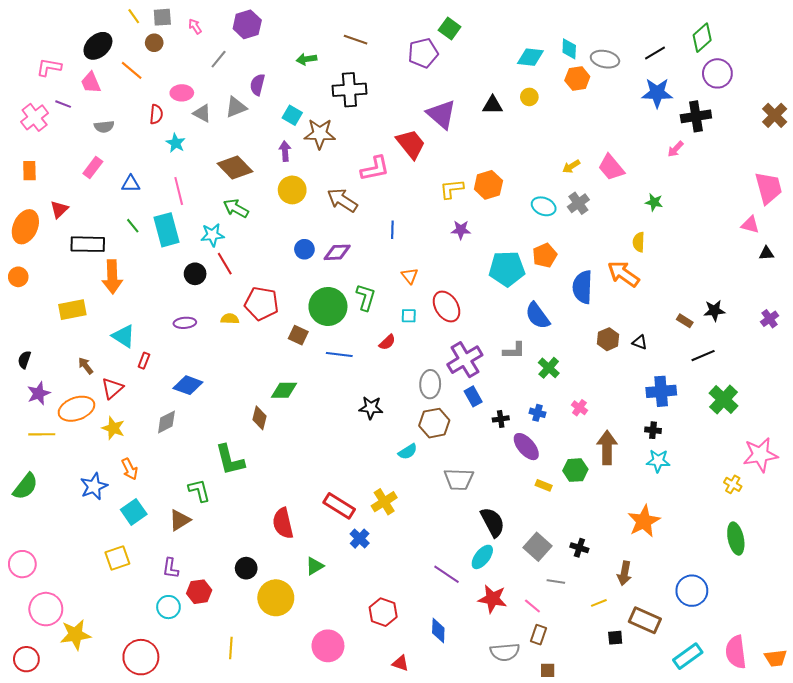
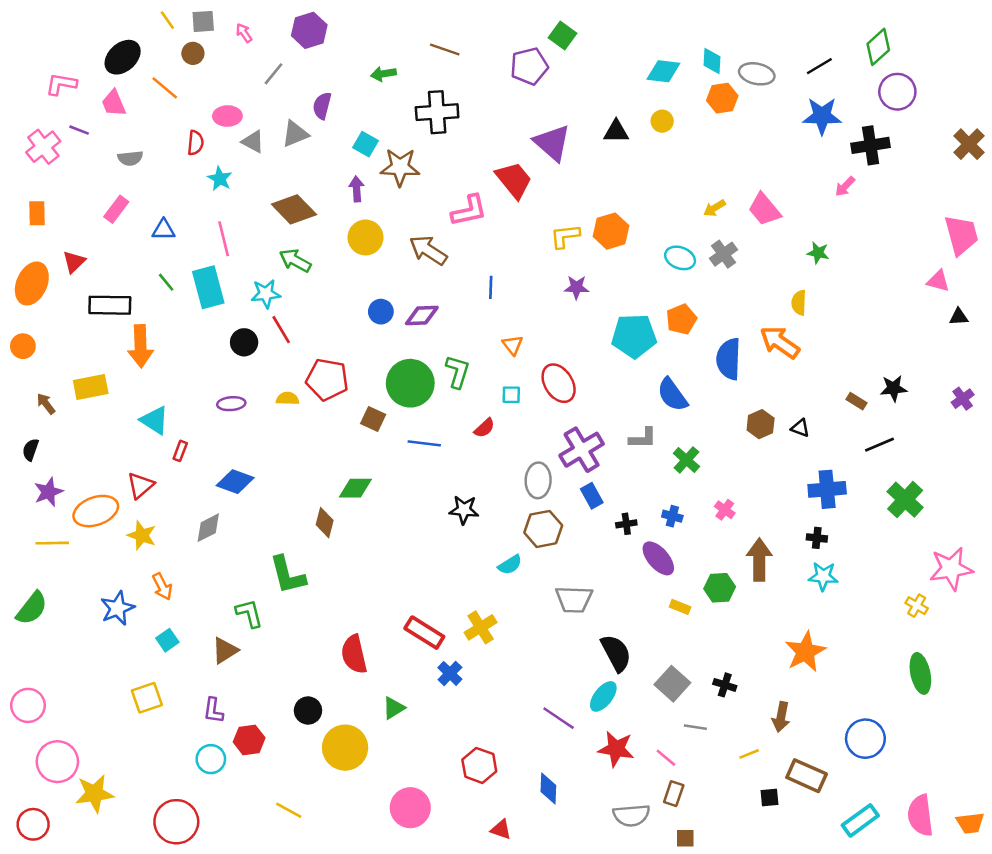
brown arrow: (86, 366) -> (46, 404), moved
cyan square: (134, 512) -> (167, 640), size x0.7
yellow line: (231, 648) -> (289, 810), turned -65

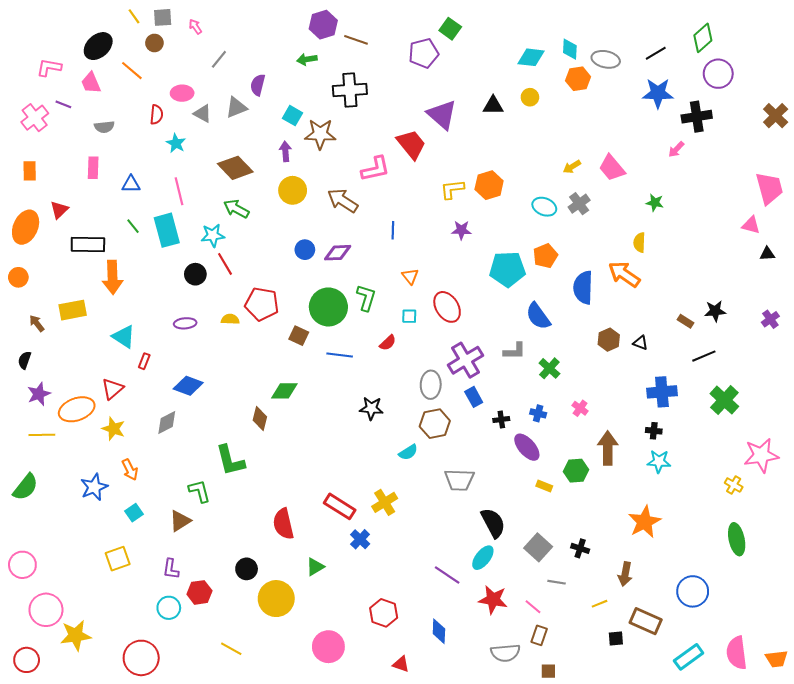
purple hexagon: (309, 30) -> (323, 25), moved
pink rectangle: (116, 209) -> (93, 168), turned -35

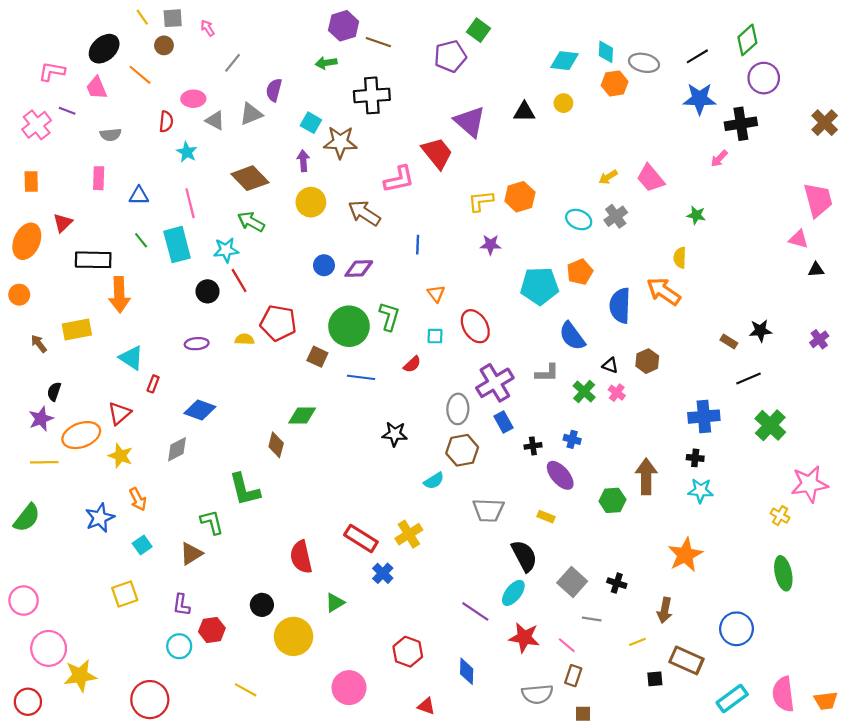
black triangle: (640, 343) -> (610, 365), moved
black semicircle: (24, 360) -> (54, 392), moved
pink cross: (580, 408) -> (617, 393), moved
yellow rectangle: (544, 486) -> (546, 517), moved

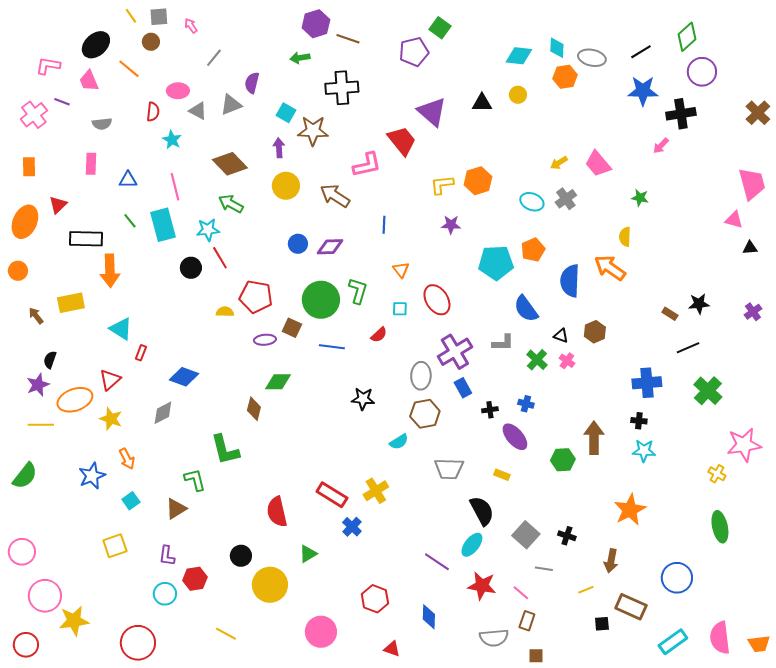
purple ellipse: (197, 344) -> (265, 340), moved

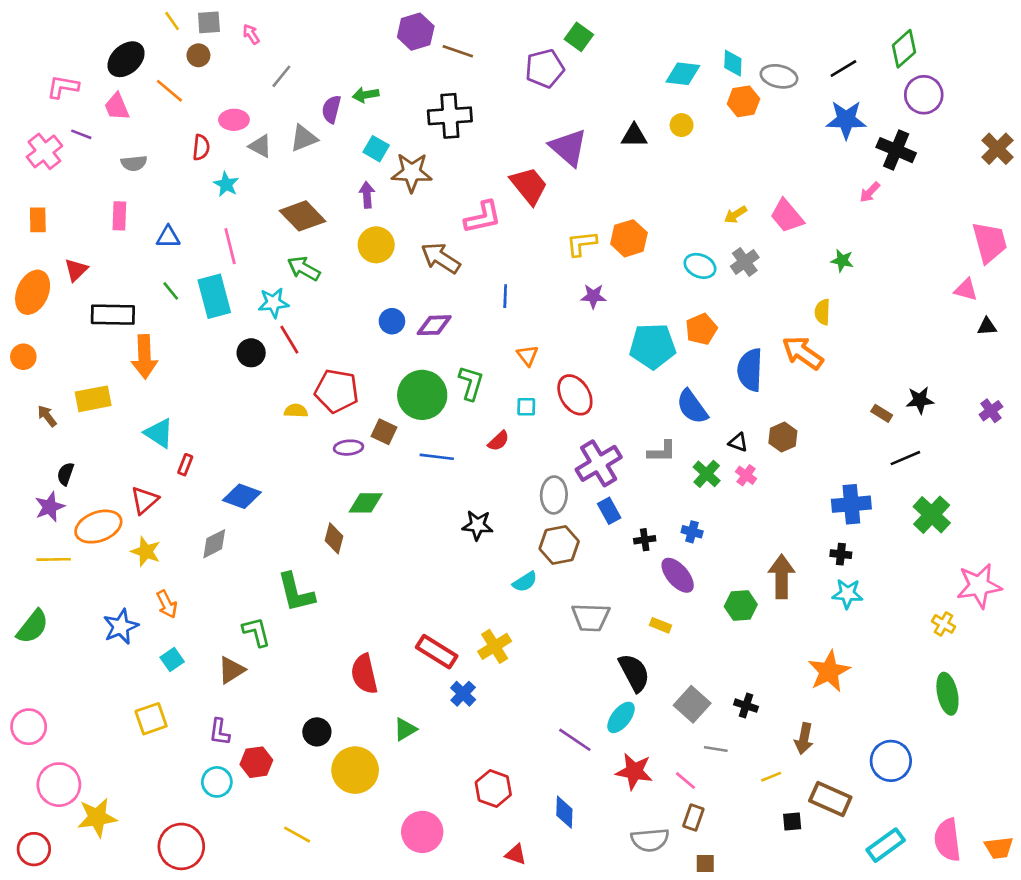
green arrow: (300, 58) -> (366, 95), moved
black cross: (681, 114) -> (896, 150), turned 32

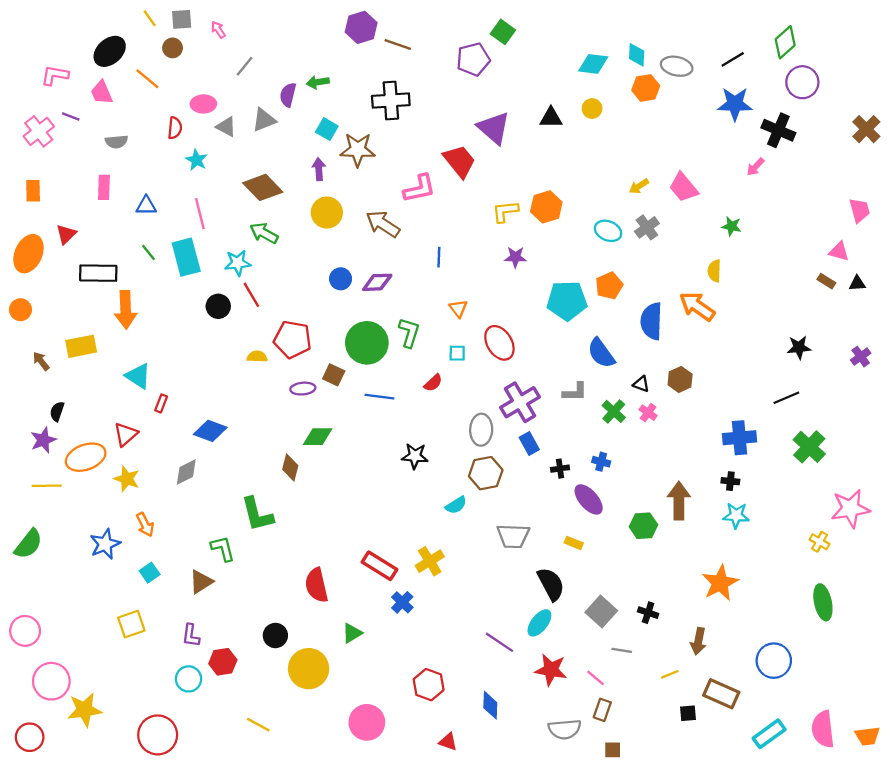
pink trapezoid: (990, 242) -> (860, 210), size x0.7
brown rectangle: (882, 413) -> (826, 281), moved

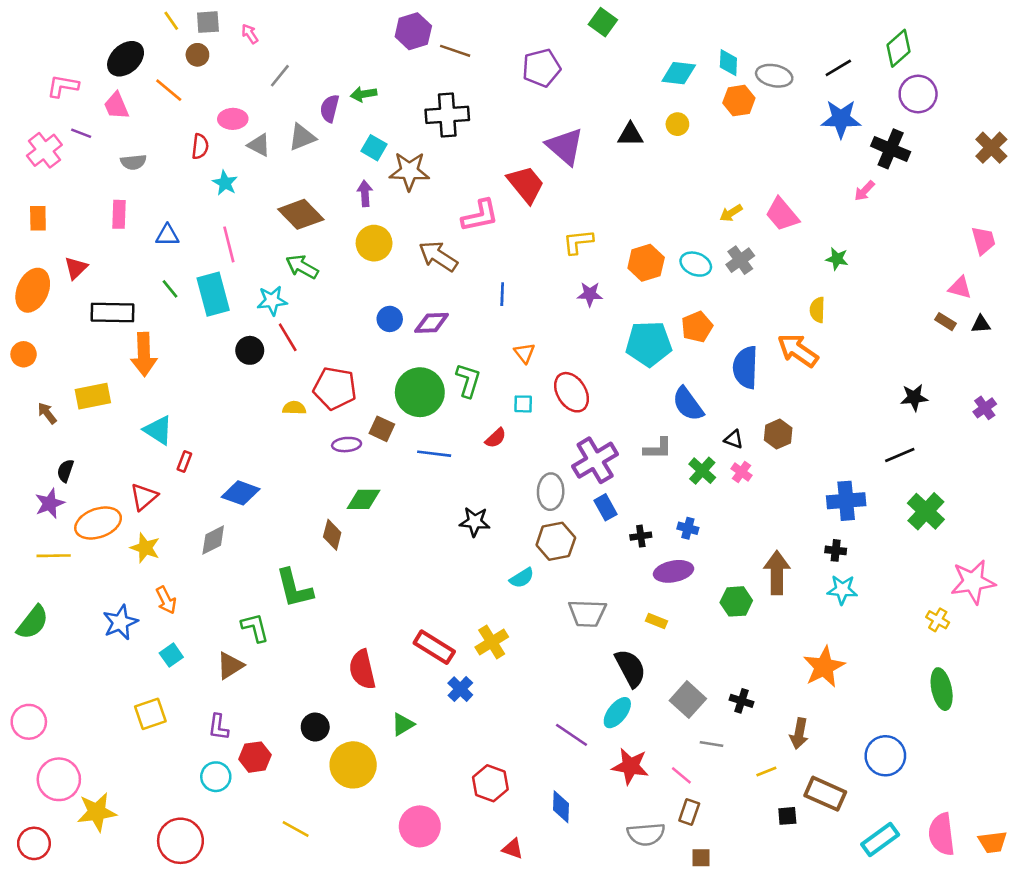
green square: (503, 32) -> (603, 22), moved
orange hexagon: (546, 207) -> (646, 263), moved
purple ellipse: (589, 499) -> (674, 571), turned -60

